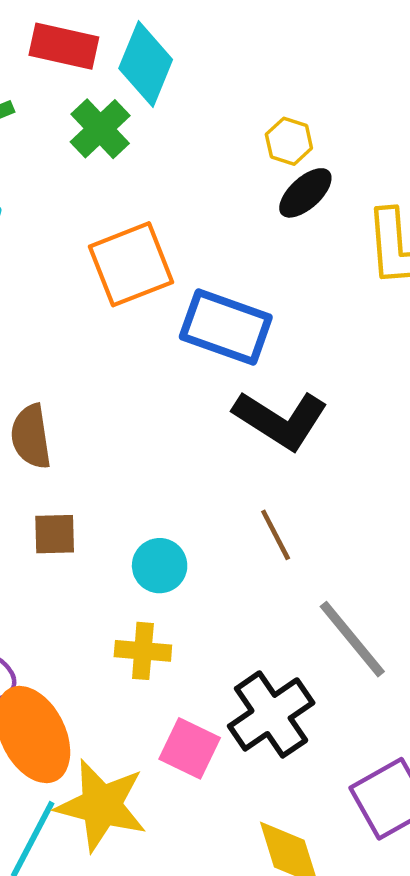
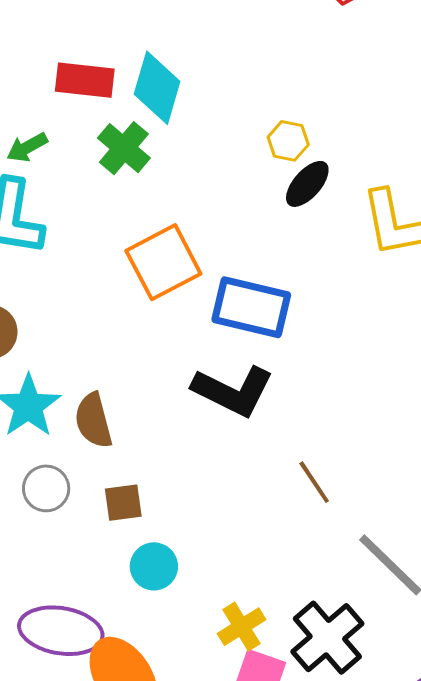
black L-shape: (281, 420) -> (233, 391), moved
cyan circle: (160, 566) -> (154, 566), moved
yellow cross: (143, 651) -> (242, 627), moved, turned -30

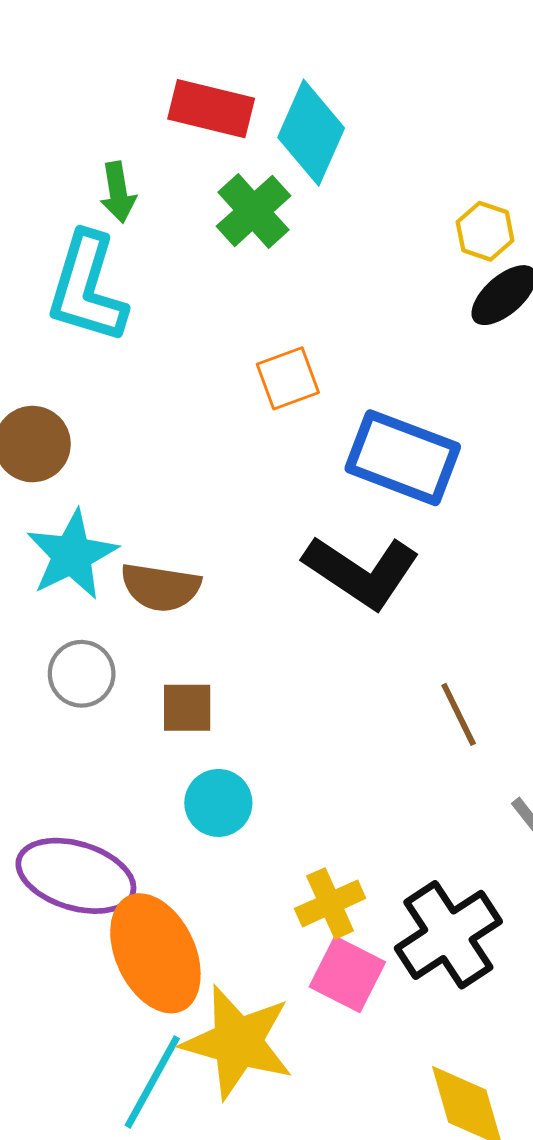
green arrow: (27, 147) -> (118, 192), turned -78
orange square: (163, 262) -> (288, 378), size x0.6
brown semicircle: (93, 420) -> (161, 587), turned -74

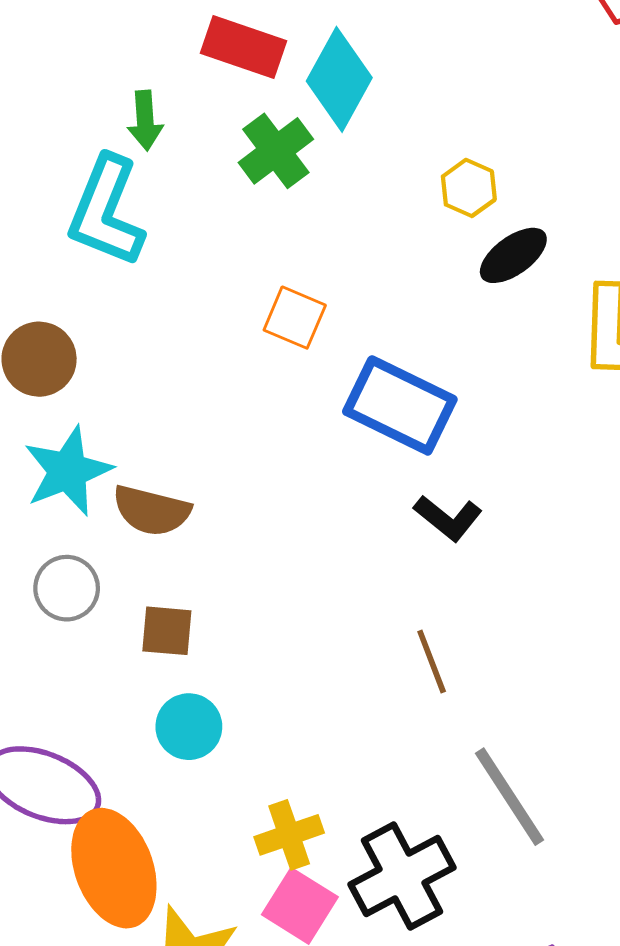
yellow hexagon: (485, 231) -> (469, 188), moved
orange square: (288, 378) -> (295, 318), turned 38
black L-shape: (362, 572) -> (448, 518), moved, size x0.6

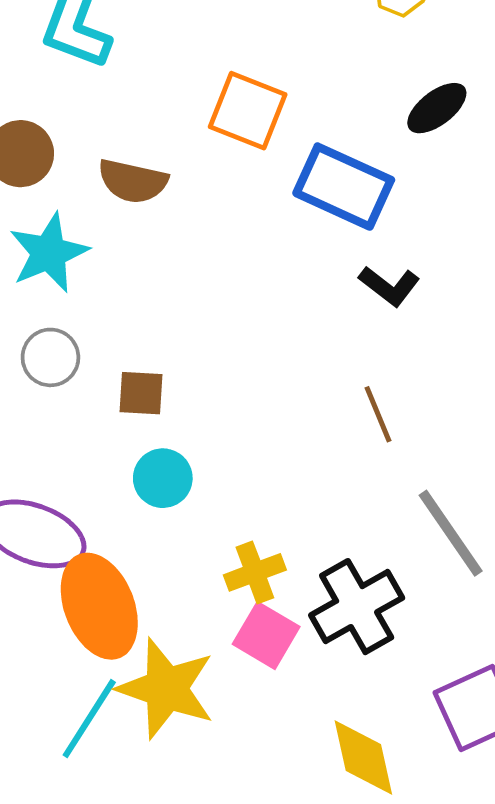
black ellipse: (513, 255) -> (437, 108), moved
orange square: (295, 318) -> (248, 111), size x1.4
brown semicircle: (152, 511) -> (133, 181), moved

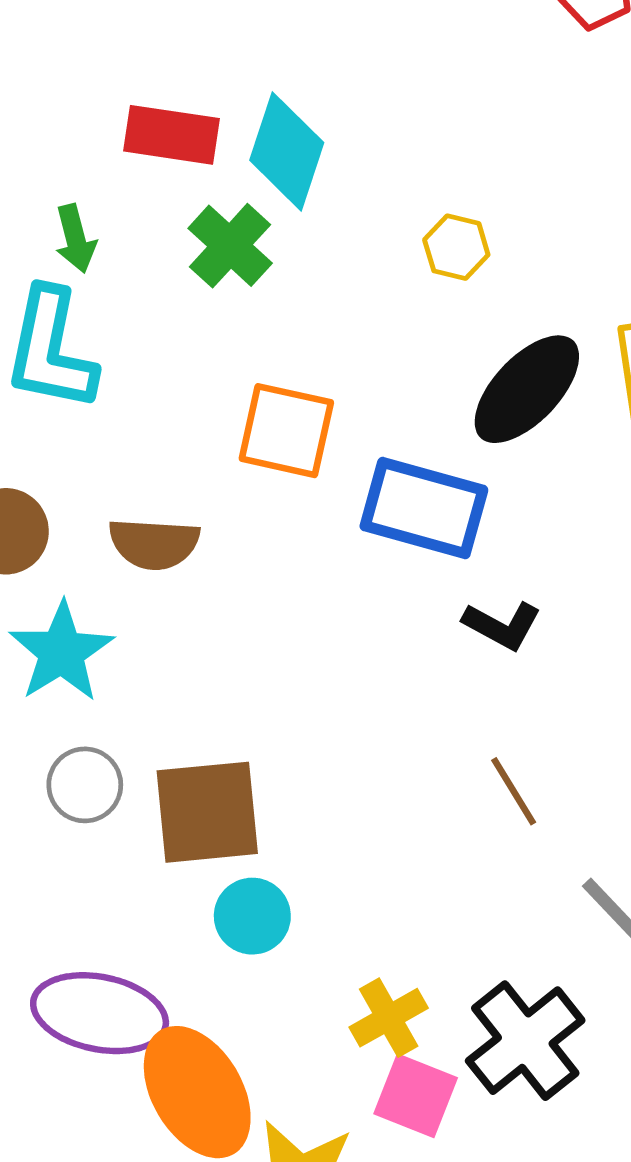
black ellipse: (437, 108) -> (527, 389), size x1.5
brown square: (141, 393) -> (207, 812), size x1.8

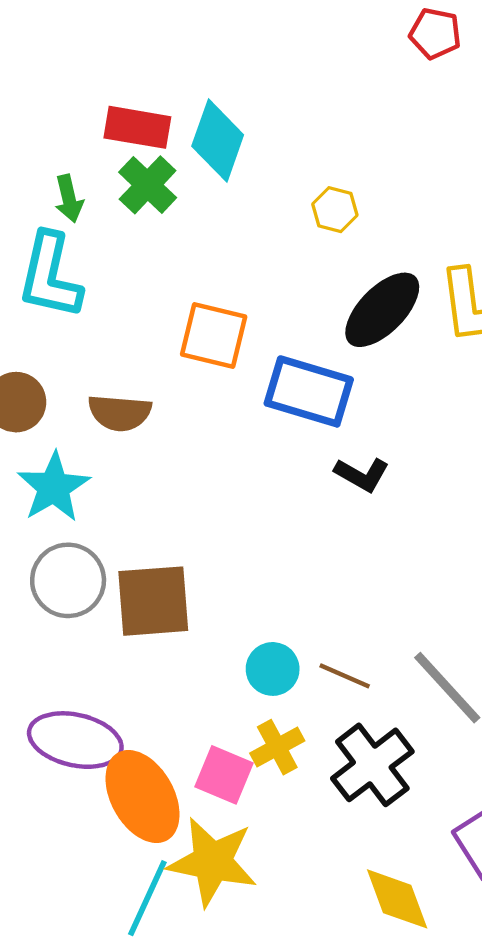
green cross: (230, 246) -> (148, 185), moved
gray circle: (85, 785) -> (68, 580), size x1.4
brown line: (514, 791) -> (345, 676), moved, turned -36
cyan circle: (252, 916) -> (273, 669), moved
pink square: (416, 1096) -> (224, 775), moved

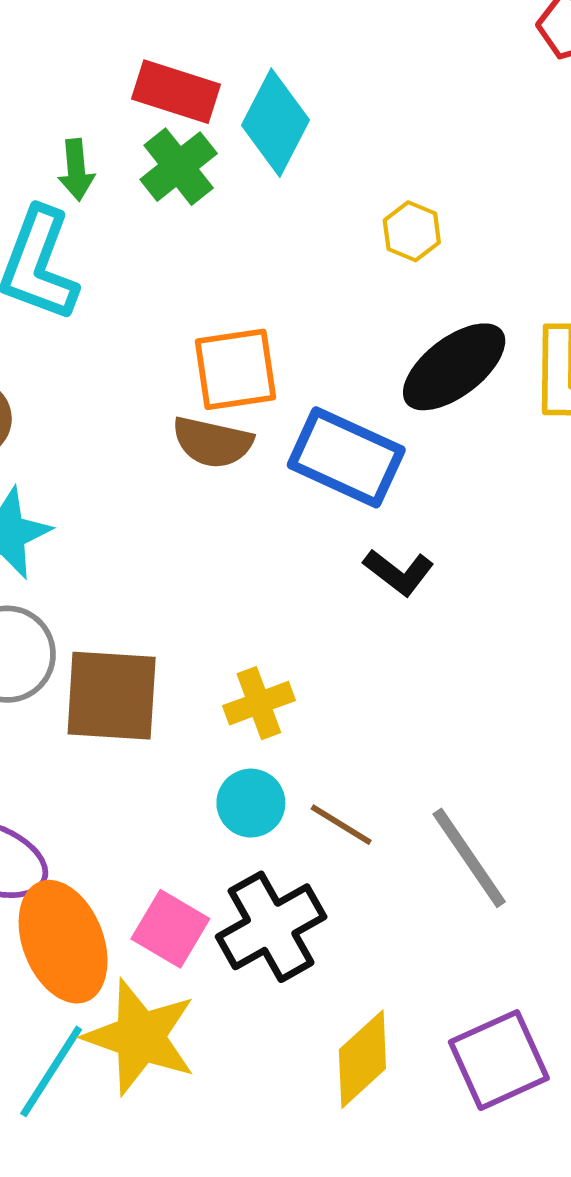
orange square: (214, 335) -> (236, 369), turned -30
brown semicircle: (120, 413) -> (212, 442), moved
yellow cross: (277, 747) -> (259, 703), moved
black cross: (372, 765) -> (271, 927), moved
yellow diamond: (397, 899) -> (362, 1059), moved, turned 60

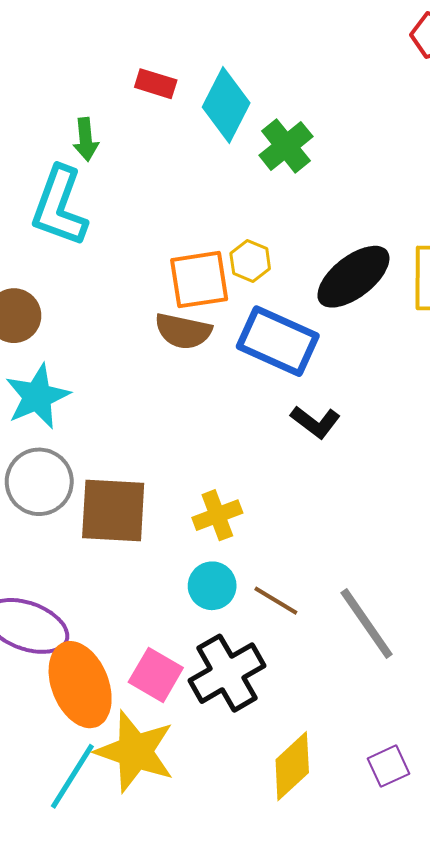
red rectangle: (176, 92) -> (156, 84), size x0.7
green cross: (179, 167) -> (286, 146), moved
yellow hexagon: (412, 231) -> (250, 261), moved
purple square: (499, 1060) -> (389, 766), size x0.6

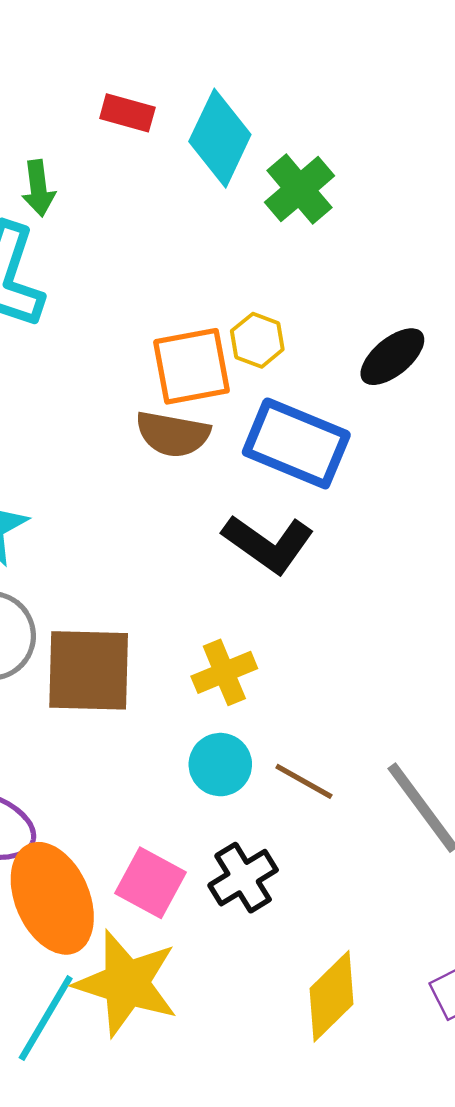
black ellipse: (353, 277) -> (392, 357), size x0.7
black L-shape: (315, 422) -> (268, 544), moved, size x1.4
black cross: (227, 673) -> (243, 878), size x0.7

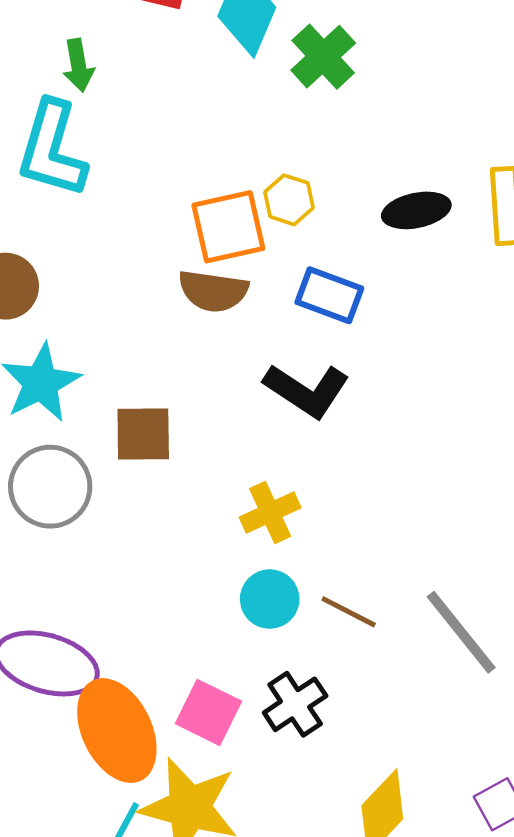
black ellipse: (392, 357) -> (416, 210), turned 30
blue rectangle: (296, 443) -> (329, 295), size x0.7
brown square: (89, 670) -> (143, 434), moved, size x0.7

